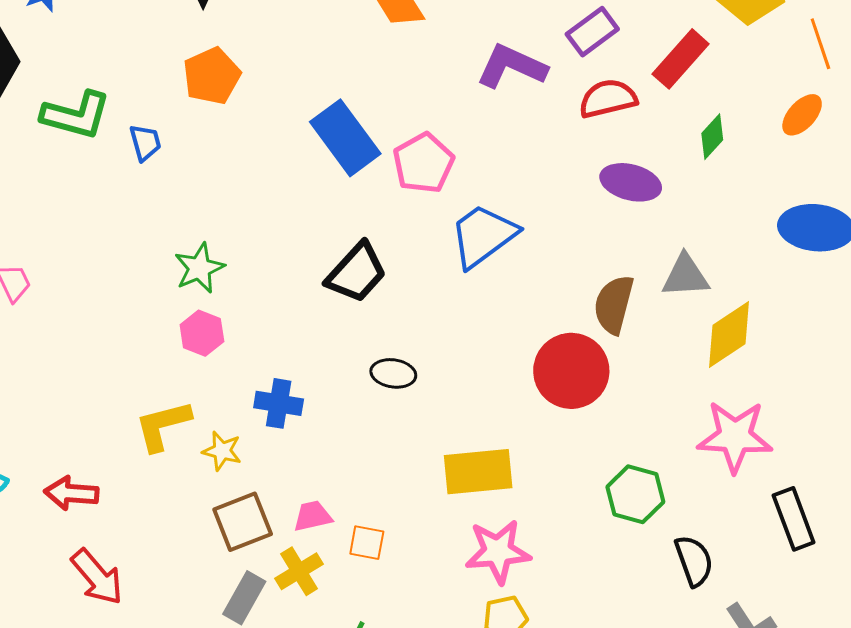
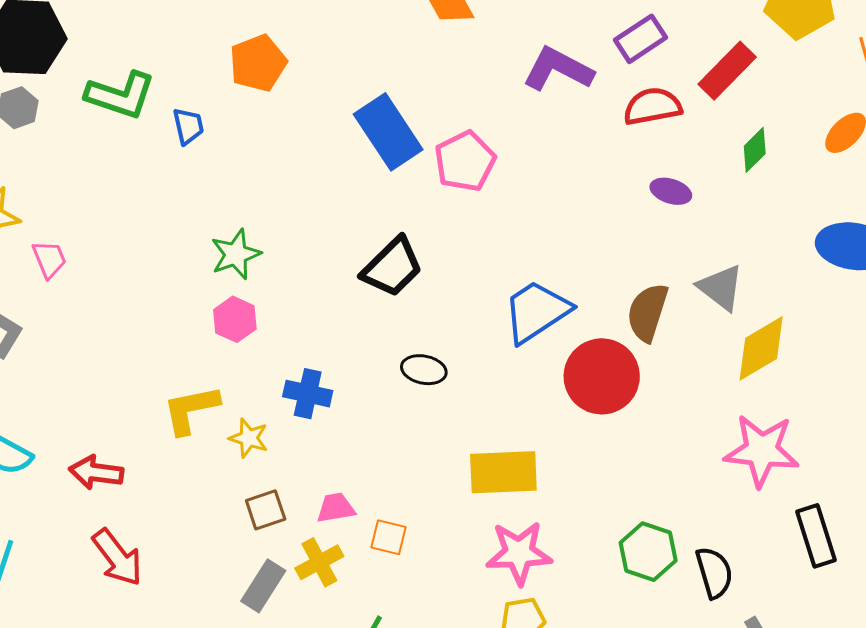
purple ellipse: (631, 182) -> (671, 191), size x0.7
blue trapezoid: (483, 236) -> (536, 312), moved
gray triangle: (685, 276) -> (721, 288), turned 38
green hexagon: (635, 494) -> (648, 552), moved
brown square: (243, 522) -> (266, 510), size x0.7

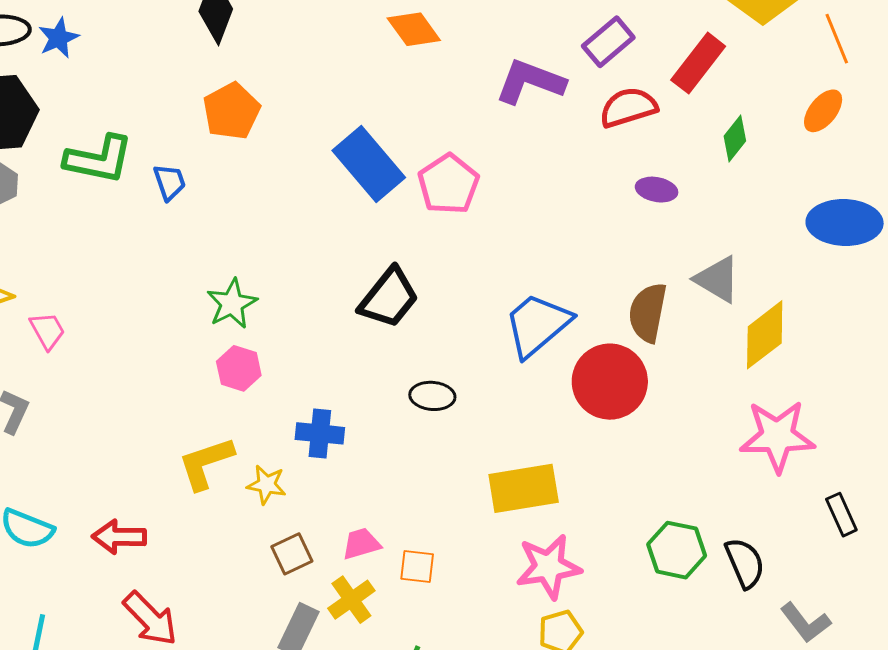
black rectangle: (816, 536) -> (841, 515), size x0.7

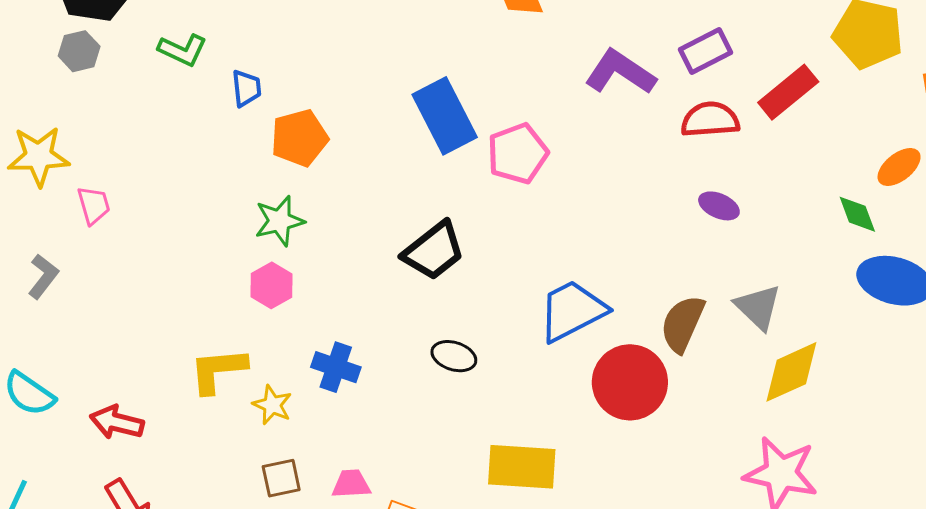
orange pentagon: (231, 111) -> (299, 138), moved
green diamond: (735, 139) -> (857, 214), moved, turned -72
green L-shape: (99, 159) -> (183, 50), size x0.7

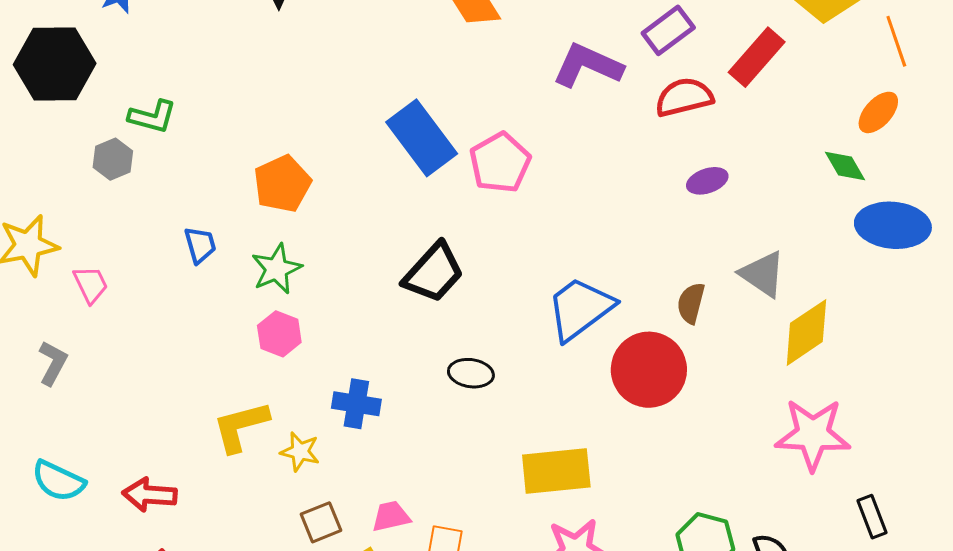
gray hexagon: (79, 51) -> (113, 159), moved
blue trapezoid: (246, 88) -> (200, 245), moved
purple ellipse: (719, 206) -> (707, 181), turned -33
brown semicircle: (683, 324) -> (691, 303), size x0.7

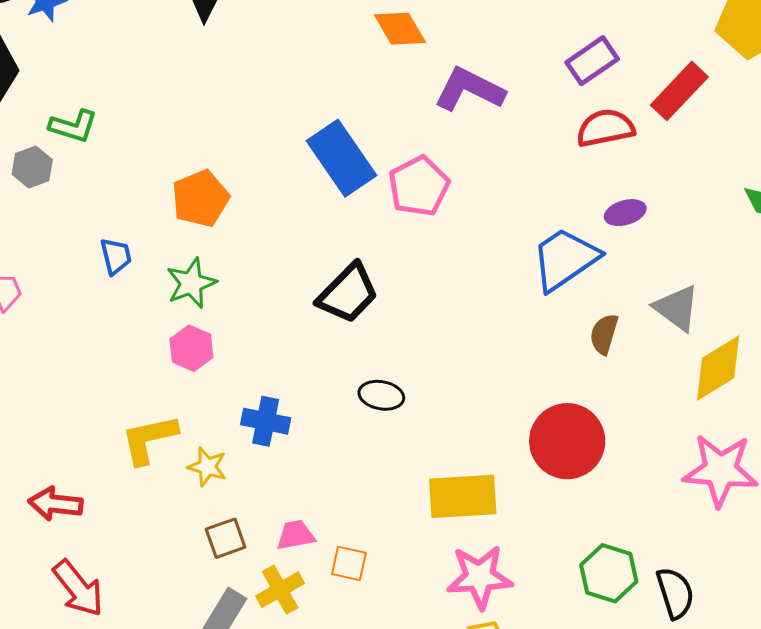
purple L-shape: (588, 66) -> (469, 89), moved
blue trapezoid: (580, 309) -> (565, 259), moved
red circle: (649, 370) -> (567, 441), moved

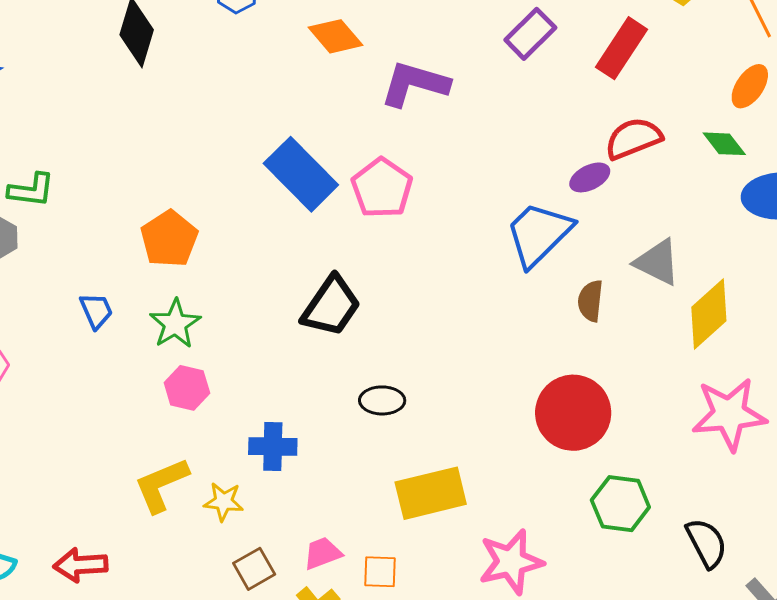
red semicircle: (605, 128) -> (633, 138), moved
yellow rectangle: (463, 496) -> (431, 493), moved
green hexagon: (609, 573) -> (620, 504), moved

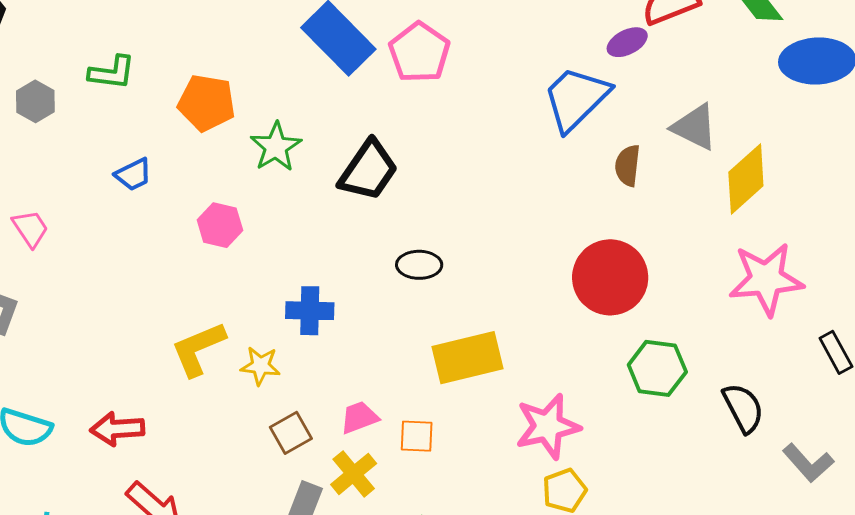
green L-shape: (31, 190) -> (112, 73), moved
orange pentagon: (169, 239) -> (206, 103), turned -30
blue trapezoid: (96, 311) -> (133, 175), turned 87
green star: (175, 324) -> (276, 147), moved
pink hexagon: (187, 388) -> (220, 225), moved

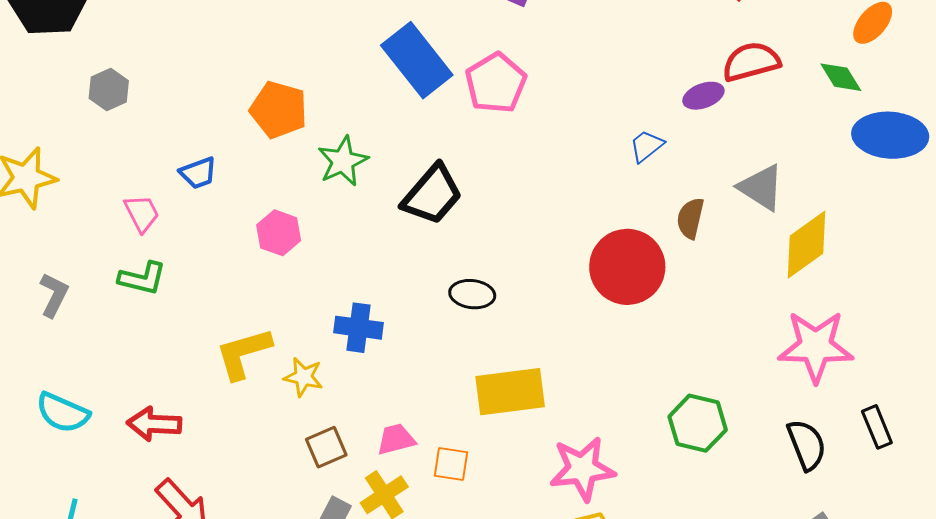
green L-shape: (112, 73) -> (142, 278), moved
blue trapezoid: (576, 98) -> (646, 146), size x0.5
pink trapezoid: (30, 229) -> (142, 213), moved
red circle: (610, 277) -> (627, 267), moved
black semicircle: (743, 408) -> (807, 445), moved

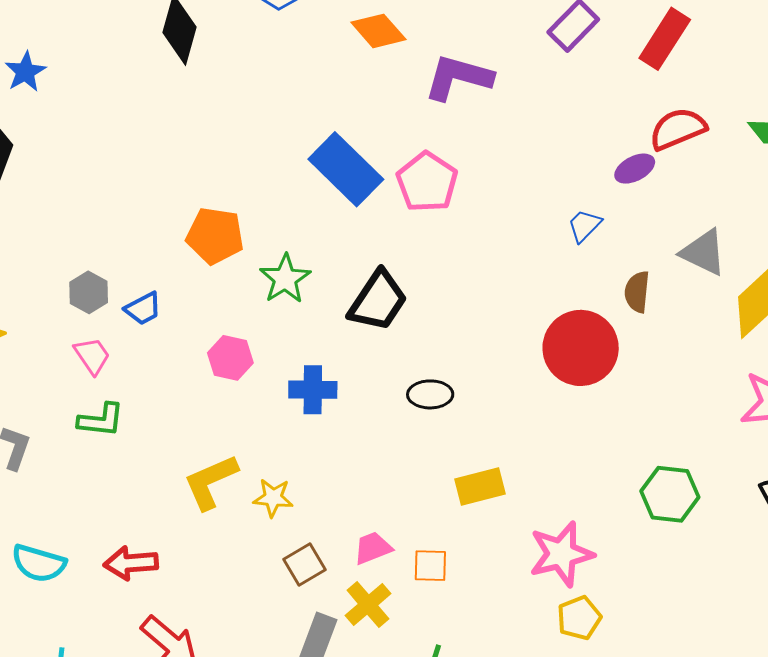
gray hexagon: (109, 90) -> (89, 292), moved
blue cross: (358, 328) -> (313, 390), moved
yellow rectangle: (510, 392) -> (480, 486), size x0.7

